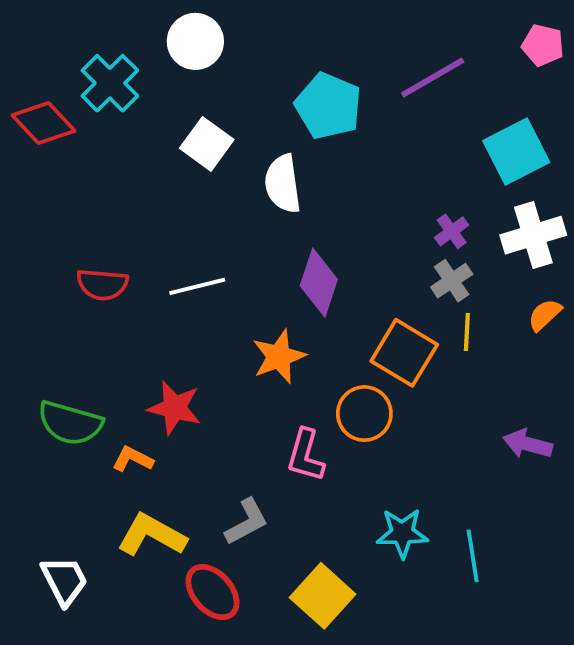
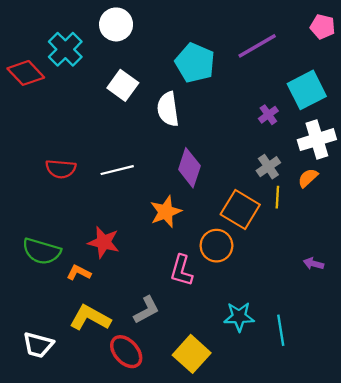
purple cross: (452, 231) -> (268, 115), moved
orange semicircle: (545, 315) -> (308, 178), moved
purple arrow: (528, 444) -> (314, 264), size x0.7
white trapezoid: (64, 581) -> (38, 345), turned 132

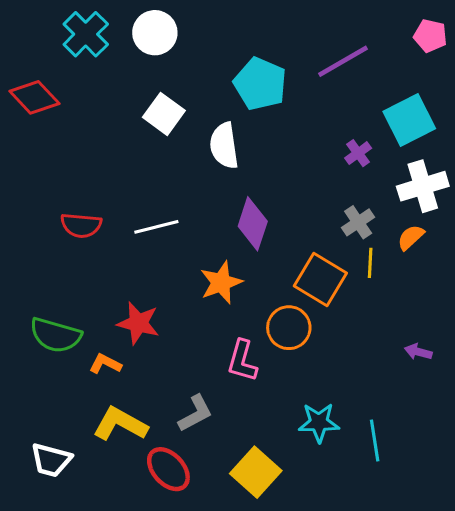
cyan cross: (65, 49) -> (86, 34), moved

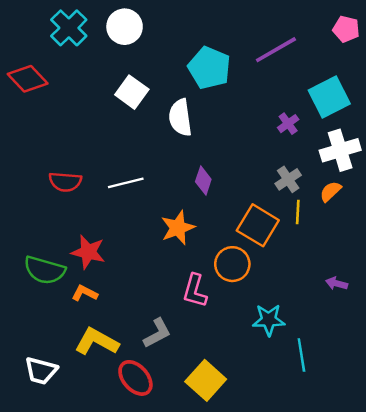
purple diamond: (253, 224) -> (203, 181), size x0.7
red star: (138, 323) -> (88, 252), moved
cyan star: (319, 422) -> (269, 320), moved

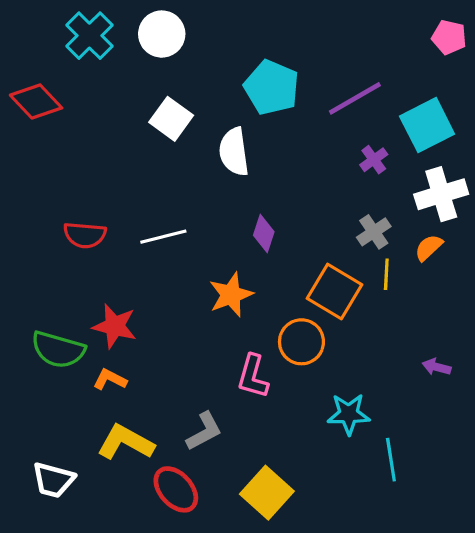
purple line: (276, 50) -> (355, 98), moved

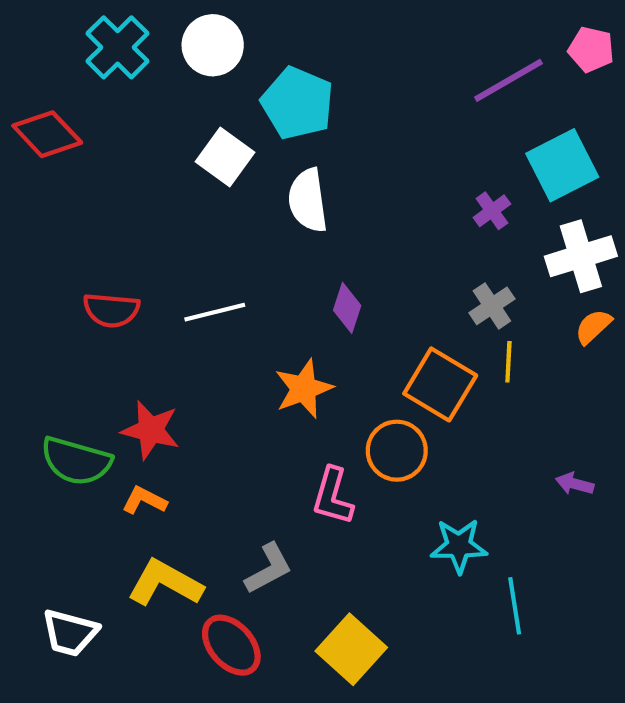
cyan pentagon: (272, 87) -> (297, 103), moved
purple line: (355, 98) -> (508, 80), moved
orange semicircle: (429, 248) -> (593, 327), moved

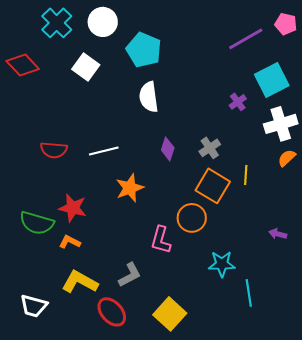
white square: (225, 157) -> (86, 67), moved
gray cross: (492, 306) -> (210, 148), moved
orange star: (304, 389) -> (130, 188), moved

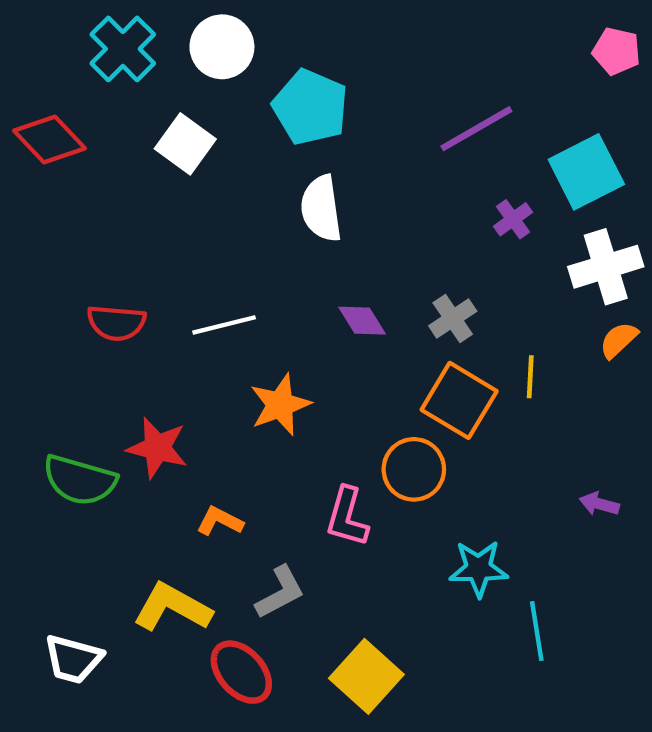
purple line: (246, 39) -> (476, 129), moved
purple diamond: (168, 149) -> (362, 321), turned -50
orange L-shape: (70, 242) -> (220, 521), moved

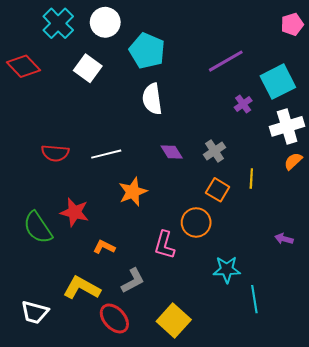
pink pentagon: (617, 51) -> (292, 24), turned -30
orange square: (459, 400) -> (218, 190), size x0.7
green semicircle: (80, 480) -> (38, 228), turned 40

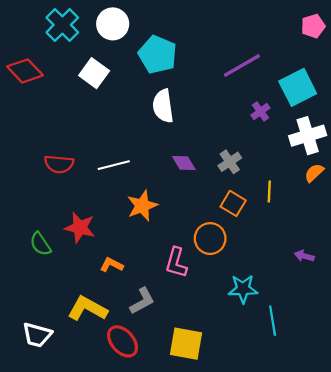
green semicircle: (38, 228) -> (40, 244), size x0.7
yellow square: (174, 321) -> (186, 344), turned -32

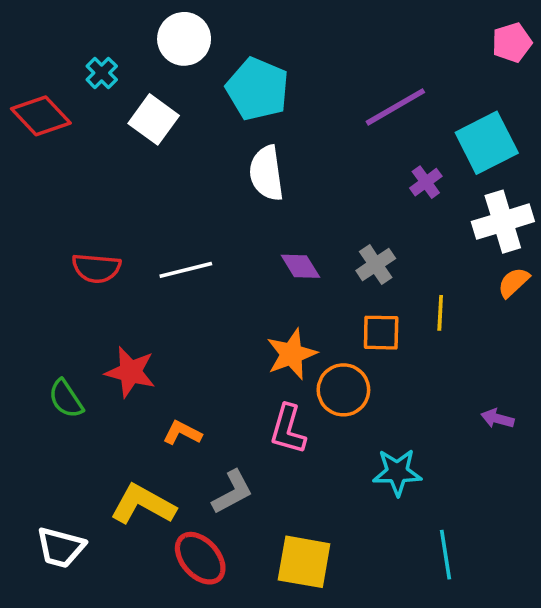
cyan cross: (62, 25) -> (102, 73), moved, size x0.6
orange square: (233, 203) -> (381, 333), turned -30
orange star: (142, 206) -> (292, 354), moved
cyan line: (273, 321) -> (446, 555), moved

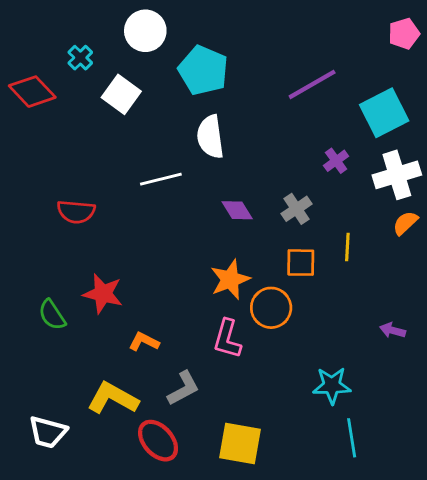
purple cross: (426, 182) -> (336, 161), moved
white line: (186, 270) -> (161, 179), moved
cyan star: (397, 472) -> (332, 385), moved

